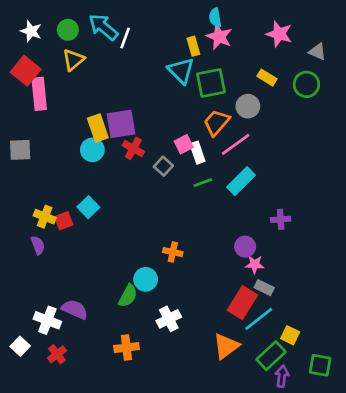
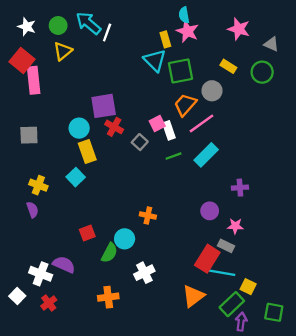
yellow rectangle: (98, 128) -> (87, 151), moved
gray square: (20, 150) -> (29, 135), moved
red square: (64, 221) -> (87, 233), moved
pink star: (255, 264) -> (235, 226), moved
cyan line: (259, 319) -> (221, 273), turned 48

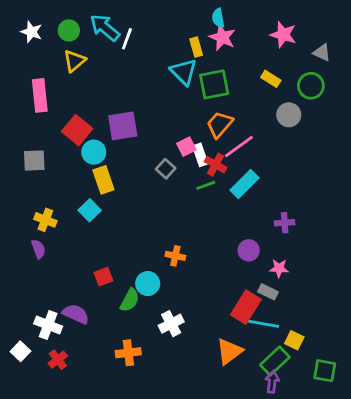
red square: (22, 60) -> (77, 130), moved
gray circle: (212, 91) -> (289, 115), moved
red cross: (114, 127) -> (215, 165), moved
purple arrow: (241, 322) -> (272, 382), moved

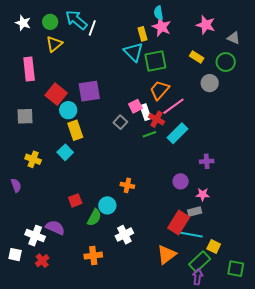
purple semicircle: (38, 249) -> (16, 185), moved
gray rectangle: (268, 292) -> (195, 211), turned -40
white square: (20, 351) -> (15, 255), turned -32

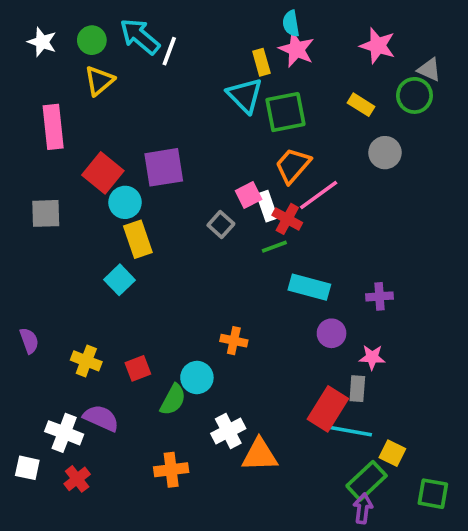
green circle: (226, 62) -> (414, 95), moved
cyan rectangle: (178, 133) -> (309, 287), moved, turned 60
yellow cross: (33, 159) -> (86, 361), moved
gray rectangle: (195, 211) -> (357, 389), turned -72
orange triangle: (167, 255) -> (260, 455), moved, turned 35

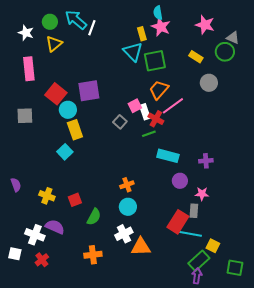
white star: (42, 42) -> (26, 33), moved
orange cross: (234, 341) -> (127, 185), turned -32
cyan circle: (197, 378) -> (128, 207), moved

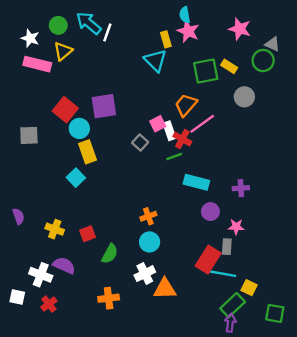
green square: (155, 61) -> (206, 71), moved
pink rectangle: (29, 69) -> (37, 64), moved, turned -70

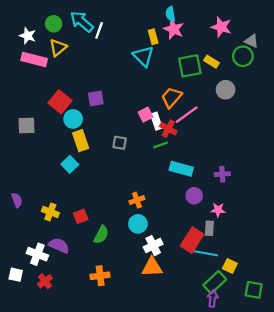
purple square: (104, 106) -> (96, 98), size x0.7
gray square: (140, 142) -> (120, 143), moved, turned -32
white cross: (145, 274) -> (153, 246), moved

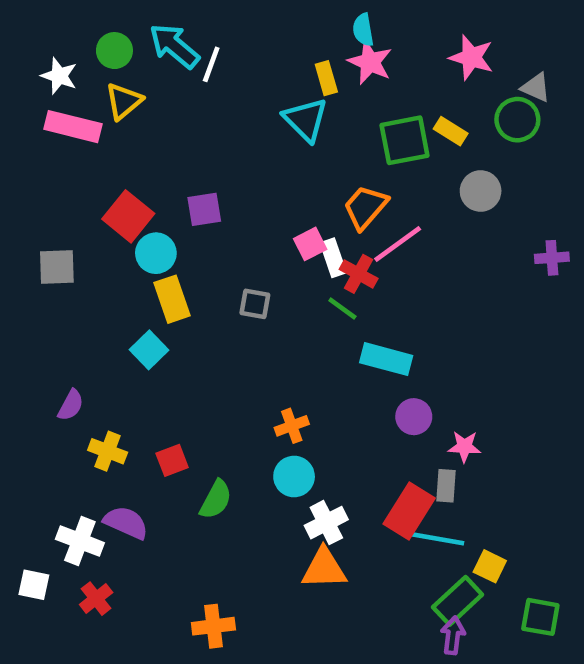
green line: (161, 145) -> (342, 308), turned 56
purple cross: (222, 174) -> (552, 258), moved
purple semicircle: (17, 200) -> (71, 405), moved, turned 48
orange cross: (100, 276) -> (213, 626), moved

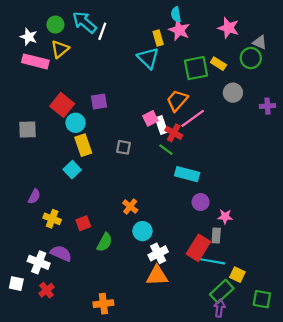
purple cross: (552, 258) -> (268, 106), moved
orange cross: (292, 426) -> (130, 207), moved, turned -32

